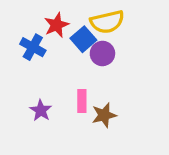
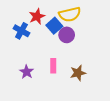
brown star: (104, 115) -> (78, 73), moved

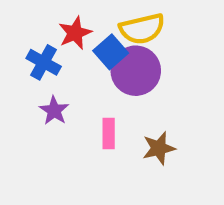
purple circle: (67, 35) -> (136, 71), size x1.5
purple star: (27, 72) -> (54, 111), moved

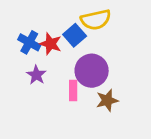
red star: (75, 33) -> (51, 44), moved, turned -30
purple circle: (136, 71) -> (92, 71), moved

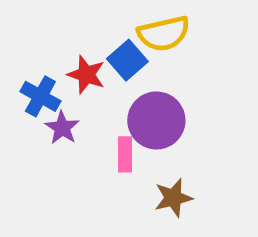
blue cross: (29, 42) -> (40, 96), moved
brown star: (107, 100) -> (173, 198), moved

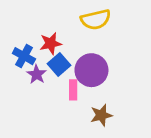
blue square: (127, 60) -> (59, 65), moved
red star: (86, 75) -> (51, 43), turned -30

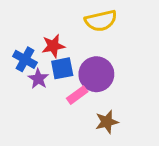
blue square: (59, 65) -> (62, 68), turned 30
pink rectangle: (73, 90) -> (77, 95), turned 54

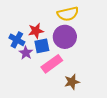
purple circle: (96, 74) -> (65, 37), moved
pink rectangle: (77, 95) -> (52, 64), size x1.5

